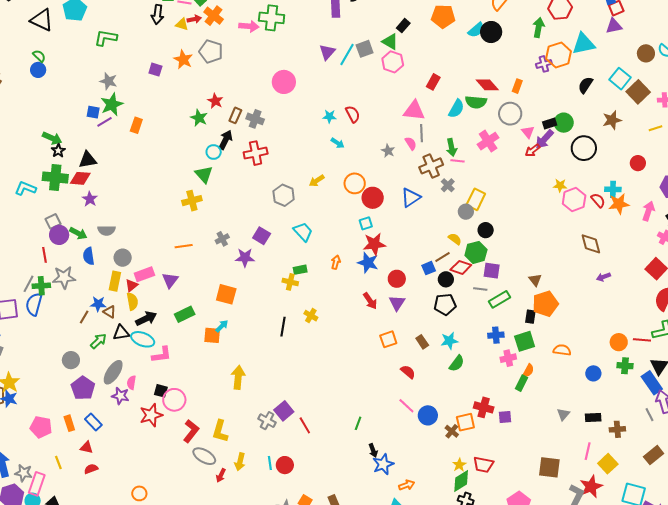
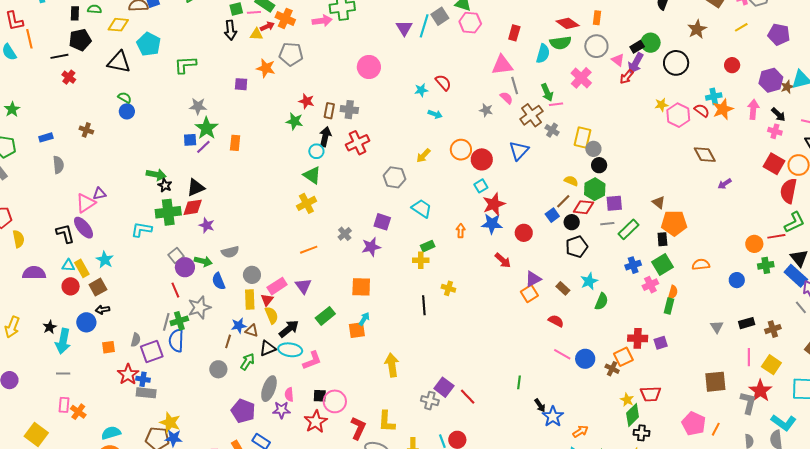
gray circle: (466, 212) -> (593, 149), moved
purple triangle: (397, 303) -> (533, 279), moved, turned 42
orange pentagon: (545, 304) -> (674, 223), turned 30
gray circle: (71, 360) -> (218, 369), moved

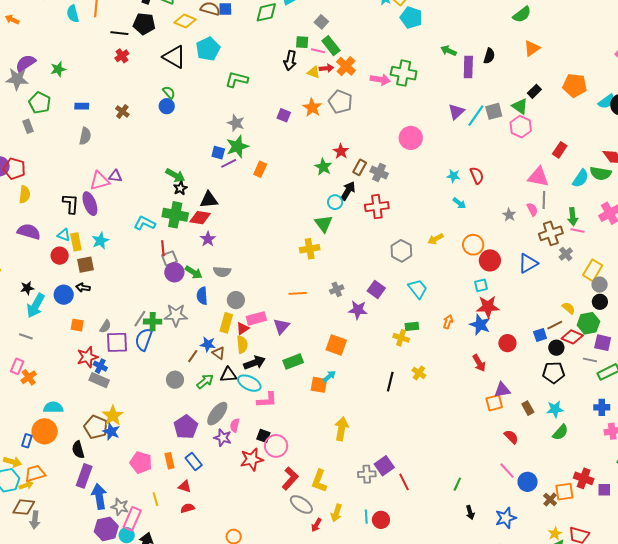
red line: (175, 290) -> (163, 248), moved
gray cross: (430, 401) -> (367, 474), turned -36
blue star: (553, 417) -> (506, 518), moved

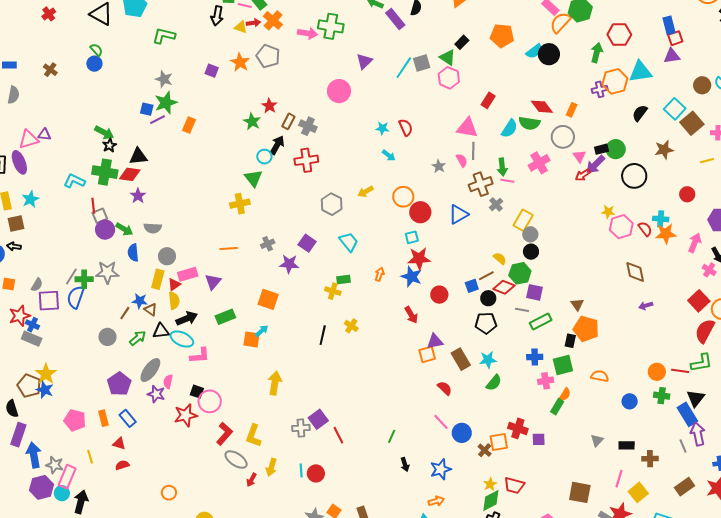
purple rectangle: (468, 67) -> (395, 19), turned -40
purple triangle: (456, 112) -> (364, 61), moved
brown rectangle: (528, 408) -> (461, 359), size x1.5

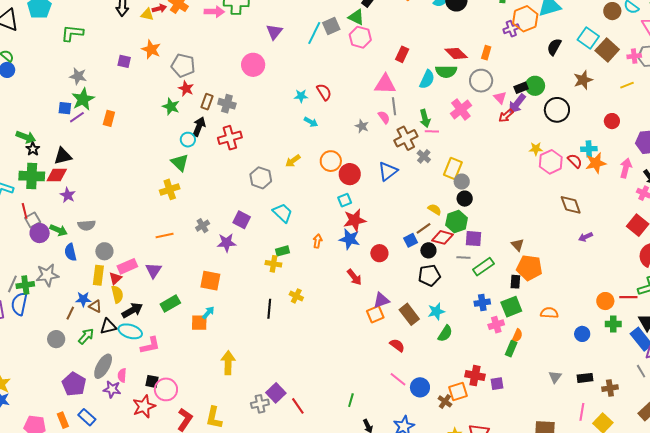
gray pentagon: (268, 56) -> (183, 66), moved

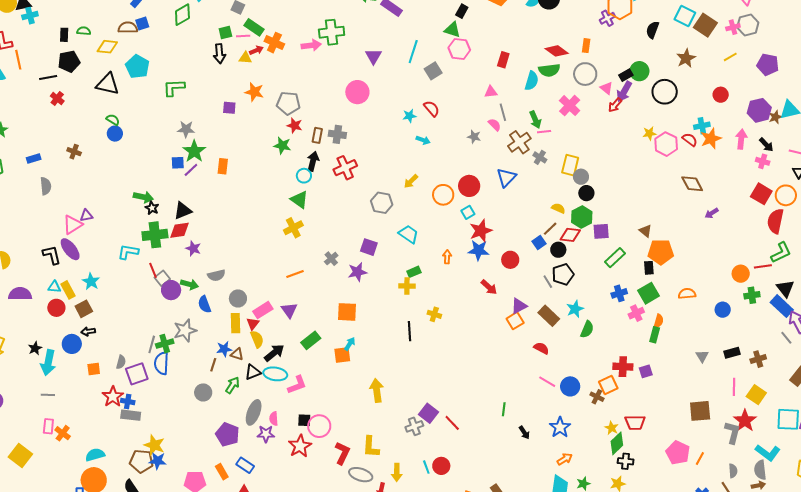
gray square: (331, 26) -> (433, 71), moved
pink triangle: (385, 84) -> (491, 92), size x0.6
orange circle: (331, 161) -> (443, 195), moved
gray line: (463, 258) -> (548, 282), moved, turned 64

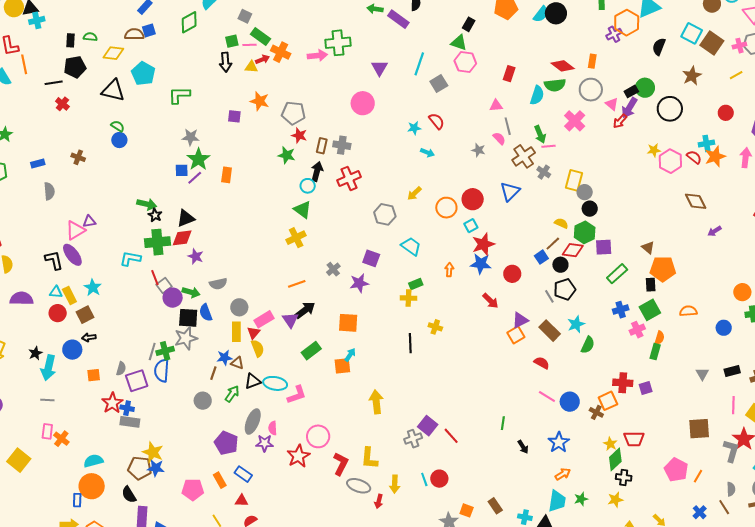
black arrow: (274, 353) -> (305, 310), moved
black square: (304, 420) -> (188, 318), moved, size x1.5

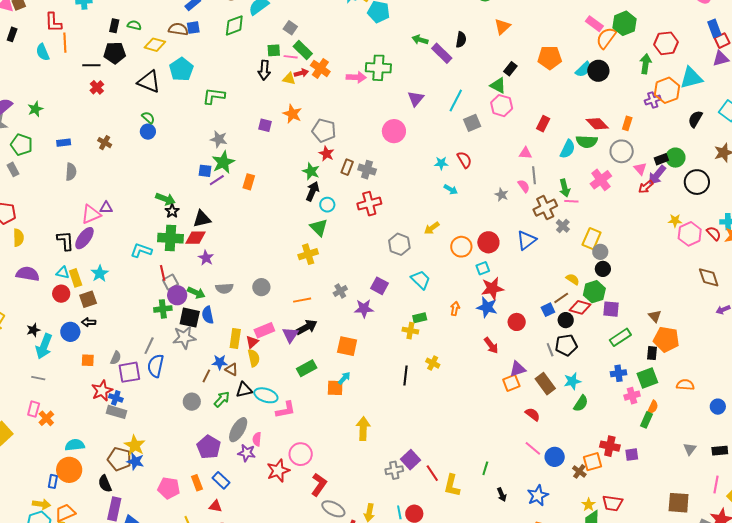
black arrow: (317, 172) -> (313, 191), moved
purple ellipse: (72, 255) -> (84, 238), turned 65
gray circle: (239, 307) -> (261, 287), moved
green cross: (165, 351) -> (163, 309), moved
yellow L-shape: (369, 458) -> (452, 486), moved

